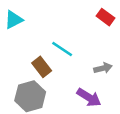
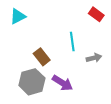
cyan line: (62, 49) -> (72, 42), moved, turned 48
purple arrow: (89, 98) -> (62, 83), moved

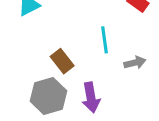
purple arrow: (62, 83) -> (91, 97), turned 48

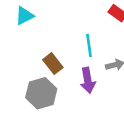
purple arrow: (91, 97) -> (88, 80), moved

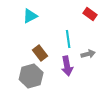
cyan triangle: (24, 16) -> (30, 16), moved

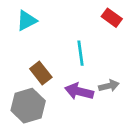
gray arrow: (88, 54) -> (109, 86), moved
purple arrow: (67, 66) -> (79, 91), turned 114

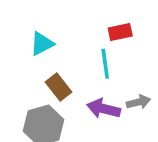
red rectangle: (112, 18) -> (120, 32), moved, turned -48
cyan triangle: (27, 21) -> (42, 44), moved

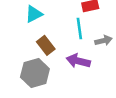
gray arrow: (139, 102) -> (103, 41), moved

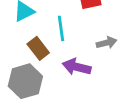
cyan line: (79, 29) -> (61, 28), moved

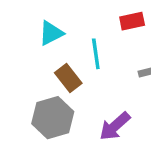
purple arrow: (77, 67) -> (115, 126), moved, turned -56

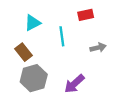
brown rectangle: (68, 78) -> (24, 52), moved

